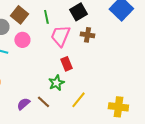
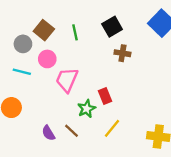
pink trapezoid: (60, 36) -> (67, 80), moved
red rectangle: (66, 64) -> (105, 96), moved
purple semicircle: (23, 104) -> (48, 133), turned -80

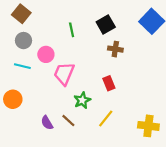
brown square: (44, 30) -> (21, 14), moved
red rectangle: (105, 96) -> (109, 83), moved

